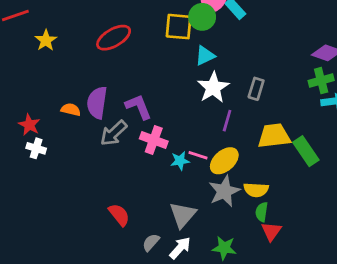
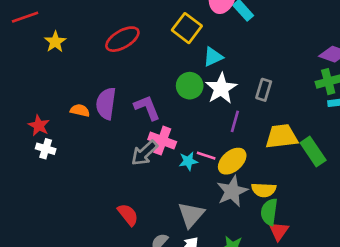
green circle: (202, 17) -> (190, 86), moved
yellow square: (179, 27) -> (187, 28), turned 32
gray arrow: (114, 133) -> (144, 153), moved
green semicircle: (262, 212) -> (269, 212), size x1.4

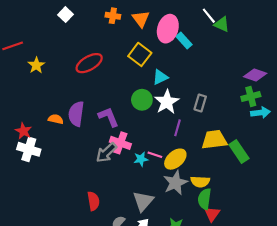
white cross: (46, 149) -> (29, 149), size x1.5
red semicircle: (128, 215) -> (93, 201), turned 30

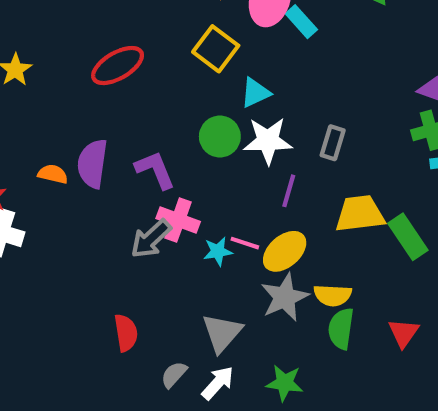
white star: (167, 102) -> (268, 141), turned 30
red triangle: (212, 214) -> (404, 333), moved

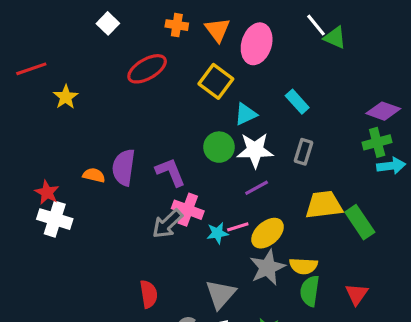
cyan rectangle: (301, 22) -> (297, 102), moved
red ellipse: (118, 66) -> (147, 69), moved
purple line: (289, 191) -> (257, 188), moved, turned 45
pink line: (245, 243) -> (238, 227), turned -35

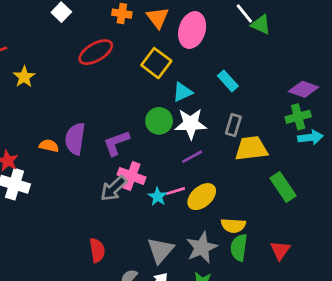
purple L-shape: (171, 172) -> (116, 143), turned -88
yellow trapezoid: (324, 205) -> (251, 148), moved
cyan star: (217, 233) -> (158, 197), turned -30
gray star: (268, 268) -> (202, 248), moved

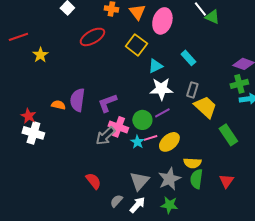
green circle: (159, 121) -> (142, 120), moved
yellow trapezoid: (251, 148) -> (205, 107), turned 50
red semicircle: (97, 250) -> (93, 181), turned -30

